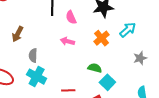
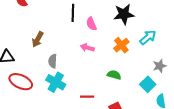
cyan square: (107, 82) -> (148, 84), moved

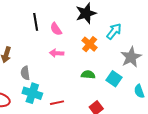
gray star: (160, 66) -> (131, 57), size x1.5
cyan square: (148, 84) -> (114, 79), moved
red line: (87, 97) -> (57, 103), moved

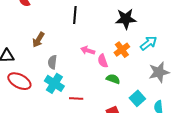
pink semicircle: (56, 29) -> (103, 61), moved
cyan square: (114, 79) -> (137, 98), moved

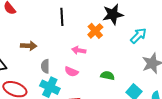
brown arrow: (38, 40) -> (29, 46), turned -112
orange cross: (122, 50) -> (95, 31), moved
pink semicircle: (103, 61) -> (71, 72), moved, turned -40

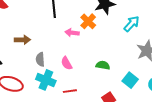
pink arrow: (79, 50) -> (72, 33), moved
pink semicircle: (71, 72) -> (67, 63), turned 40

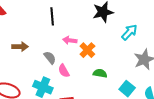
orange cross: (88, 21) -> (87, 50), moved
gray semicircle: (40, 59) -> (50, 58), moved, turned 144

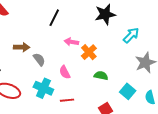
black line: (52, 16) -> (54, 18), turned 30
gray semicircle: (50, 58) -> (39, 59), moved

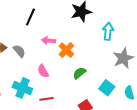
cyan arrow: (131, 35) -> (108, 31), turned -36
gray semicircle: (39, 59) -> (19, 51), moved
green semicircle: (101, 76) -> (79, 73), turned -48

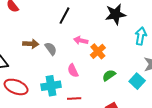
cyan cross: (22, 88) -> (51, 86), turned -36
cyan square: (107, 88) -> (137, 81), moved

